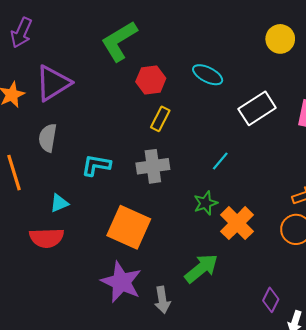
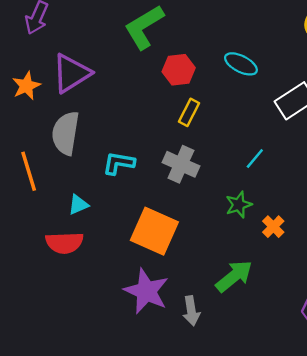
gray semicircle: (48, 138) -> (66, 133), size x1.4
gray cross: (153, 166) -> (181, 164), turned 32
orange cross: (237, 223) -> (273, 227), size x0.6

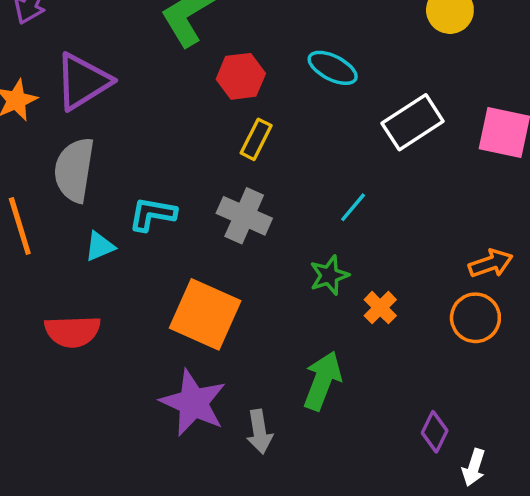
cyan triangle: (78, 205) -> (100, 246), moved
green arrow: (234, 276) -> (322, 381), turned -30

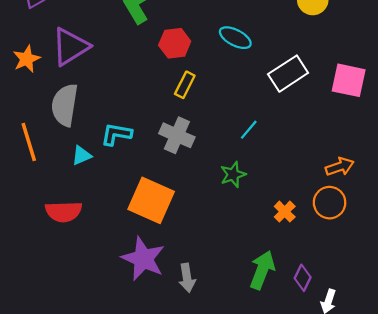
orange cross: (380, 308) -> (285, 212), moved
green arrow: (322, 381) -> (262, 270), moved

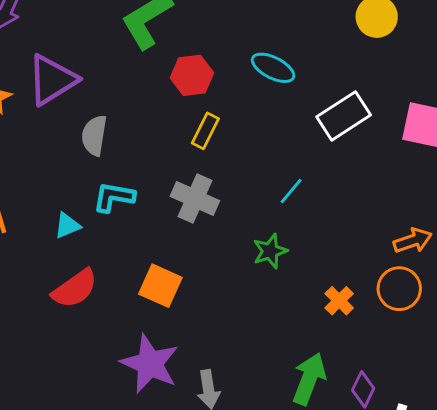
gray semicircle: (65, 105) -> (94, 135), moved, size x0.7
orange square: (151, 200) -> (160, 286), size x0.7
red semicircle: (64, 212) -> (75, 289), moved, turned -33

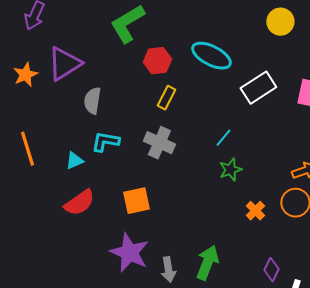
cyan ellipse: (273, 68) -> (211, 56), size x1.4
green star: (270, 251) -> (230, 170), moved
orange square: (160, 286) -> (136, 201), turned -36
green arrow: (309, 379) -> (207, 263), moved

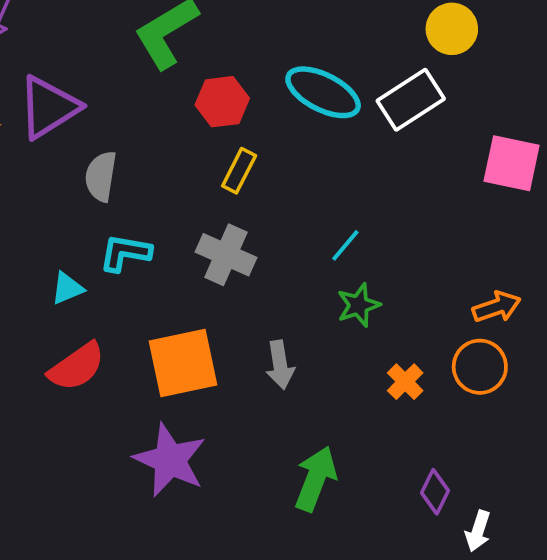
white rectangle: (258, 88) -> (411, 100), moved
orange square: (136, 201) -> (183, 363), size x1.4
gray arrow: (168, 270) -> (280, 365), moved

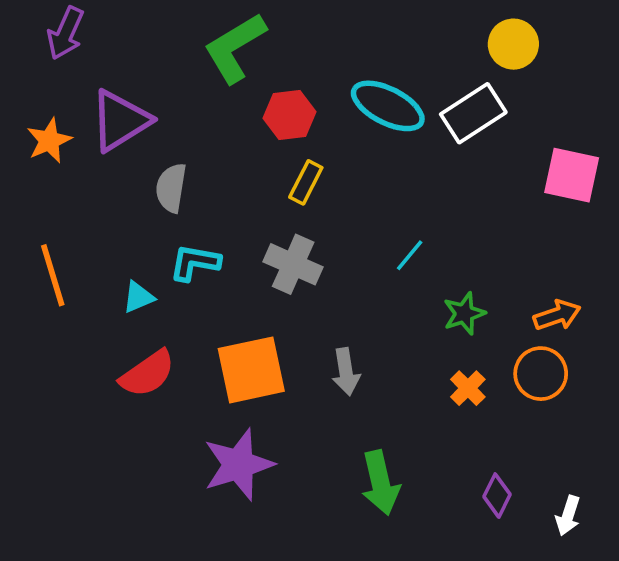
green star: (358, 305) -> (464, 313), moved
purple star: (170, 460) -> (238, 465), turned 30
green arrow: (316, 479) -> (380, 483), turned 146
white arrow: (478, 531) -> (568, 516), moved

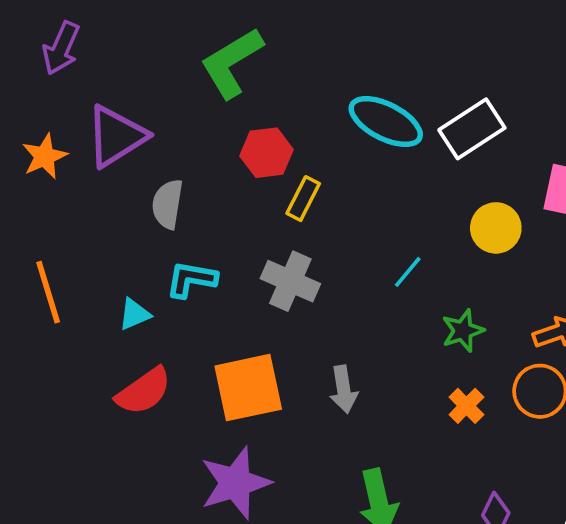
yellow circle: (513, 44) -> (496, 228), moved
red hexagon: (289, 115) -> (267, 153), moved

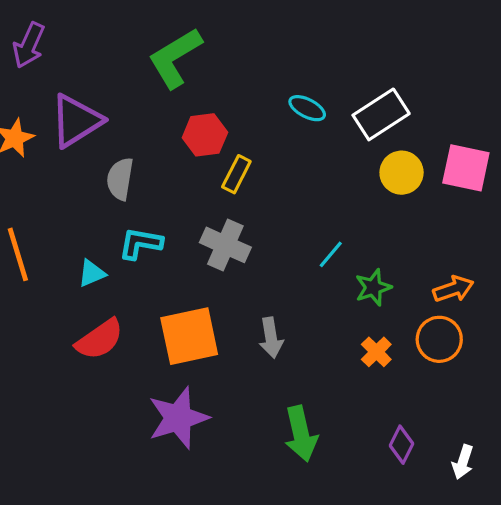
cyan ellipse: (386, 122) -> (307, 108), size x0.6
yellow circle: (496, 228) -> (402, 173), moved
cyan line: (408, 272) -> (331, 254), moved

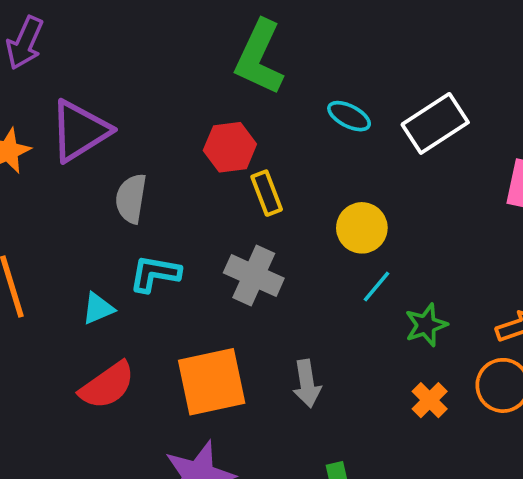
green L-shape: (175, 58) -> (259, 57), moved, turned -34
yellow circle: (402, 173) -> (362, 228), moved
yellow rectangle: (236, 174) -> (267, 193), turned -48

